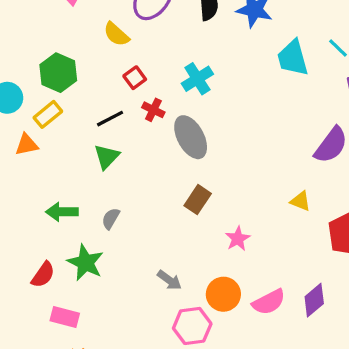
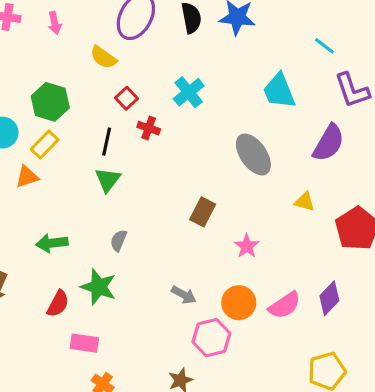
cyan trapezoid: (293, 58) -> (279, 91), moved
black line: (110, 119) -> (107, 142), turned -44
gray ellipse: (191, 137) -> (253, 155), moved
green arrow: (62, 212) -> (52, 243), moved

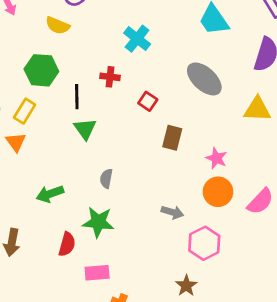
red square: (127, 98) -> (148, 101), moved
green hexagon: (50, 102) -> (41, 70), moved
orange triangle: (27, 177) -> (16, 142), turned -35
yellow triangle: (305, 202) -> (257, 109), size x1.5
orange circle: (239, 303) -> (218, 192), moved

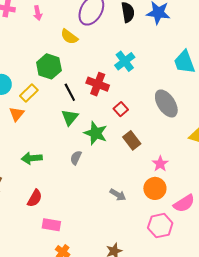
red cross: (110, 77) -> (98, 84), size x1.5
black line: (77, 97) -> (70, 92), turned -42
brown rectangle: (172, 138) -> (132, 140), turned -66
green star: (98, 222) -> (96, 133), moved
pink hexagon: (204, 243) -> (160, 226), moved

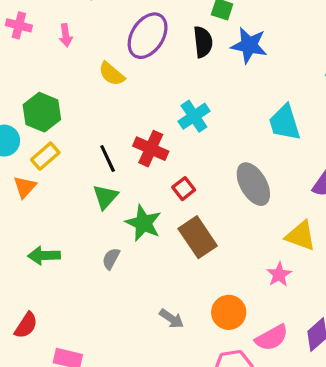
green hexagon: (49, 66) -> (42, 112), moved
brown rectangle: (132, 140) -> (198, 237), size x1.4
pink star: (160, 164) -> (279, 275), moved
red semicircle: (35, 198) -> (26, 325), moved

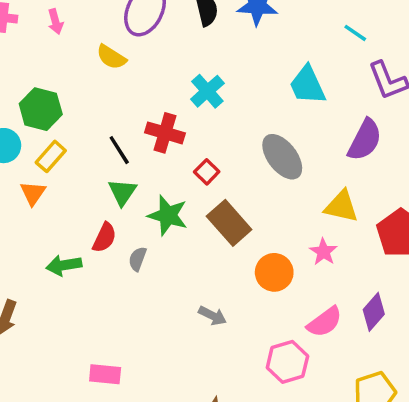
orange circle: (229, 312) -> (274, 272), moved
red semicircle: (26, 325) -> (104, 238), moved

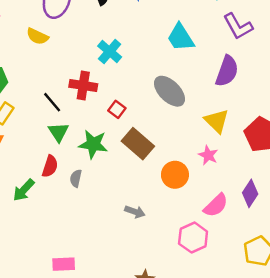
yellow triangle: (341, 206) -> (217, 121), turned 40
green arrow: (64, 265) -> (24, 190), turned -30

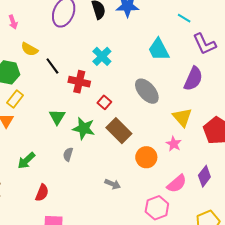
yellow semicircle: (37, 36) -> (29, 49), moved
black line: (52, 102) -> (52, 66), moved
red semicircle: (50, 166) -> (42, 193), moved

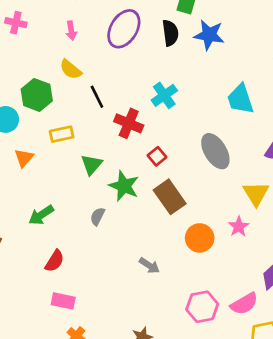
pink arrow: (13, 22) -> (71, 31), moved
yellow rectangle: (15, 99) -> (62, 134), moved, turned 30
pink semicircle: (177, 184) -> (244, 304), moved

